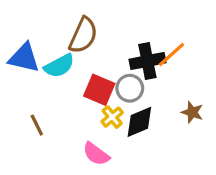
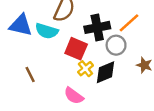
black cross: (147, 61) -> (97, 27), moved
cyan semicircle: (59, 66) -> (47, 31), turned 45
gray circle: (130, 88) -> (116, 45), moved

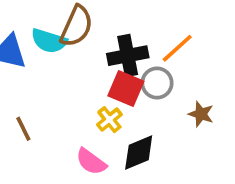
cyan semicircle: (47, 31) -> (49, 41), moved
red square: (76, 49) -> (126, 88), moved
black diamond: (105, 72) -> (139, 153), moved

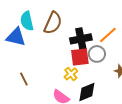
cyan semicircle: (49, 41) -> (27, 21), moved, turned 60
red square: (126, 88) -> (80, 57), turned -30

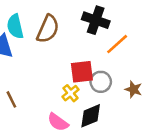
black cross: (81, 39) -> (96, 20), moved, turned 30
gray circle: (97, 54) -> (101, 82), moved

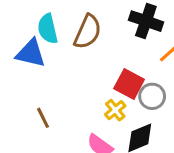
red square: (82, 72) -> (129, 84), turned 35

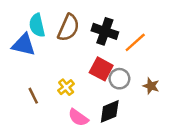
black cross: (146, 21) -> (105, 31), moved
yellow cross: (115, 110) -> (66, 87), moved

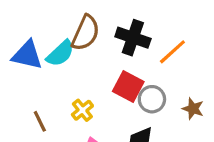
cyan semicircle: (37, 25) -> (60, 53), moved, turned -120

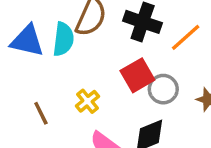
cyan semicircle: (60, 53) -> (63, 39), turned -40
red square: (128, 87) -> (137, 75), turned 32

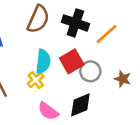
cyan semicircle: (63, 39) -> (43, 61), moved

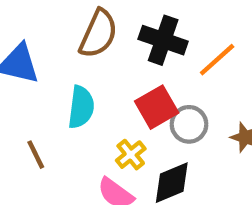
cyan semicircle: (43, 61) -> (81, 107), moved
yellow cross: (36, 80) -> (131, 155), moved

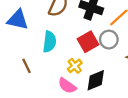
gray circle: (189, 124) -> (109, 40), moved

